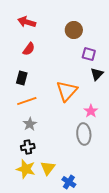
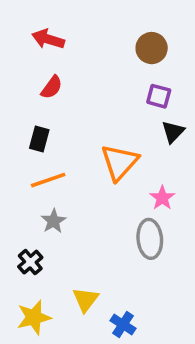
brown circle: (74, 30) -> (152, 48), moved
black cross: (28, 147) -> (30, 262), moved, turned -32
yellow star: (26, 169) -> (34, 317), moved, turned -30

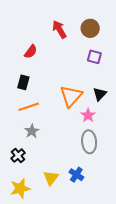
red arrow: (48, 39) -> (59, 29), moved, turned 42
black triangle: (173, 132) -> (100, 94), moved
pink star: (162, 198) -> (88, 115), moved
blue cross: (123, 324) -> (76, 175), moved

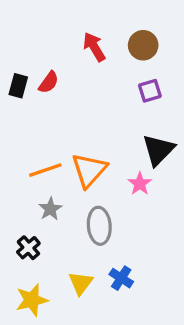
purple square: (94, 57) -> (150, 91), turned -32
black rectangle: (23, 82) -> (18, 86), moved
black triangle: (100, 94) -> (158, 150), size x1.5
orange triangle: (71, 96) -> (89, 170), moved
gray ellipse: (89, 142) -> (99, 226), moved

